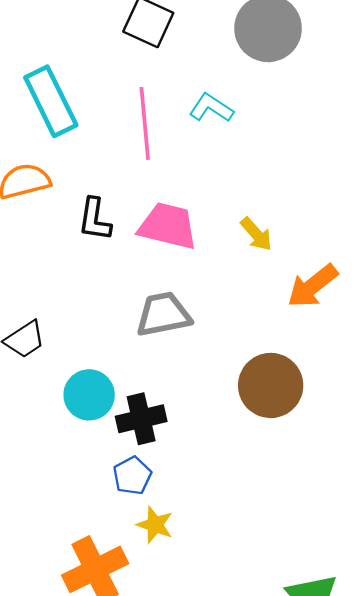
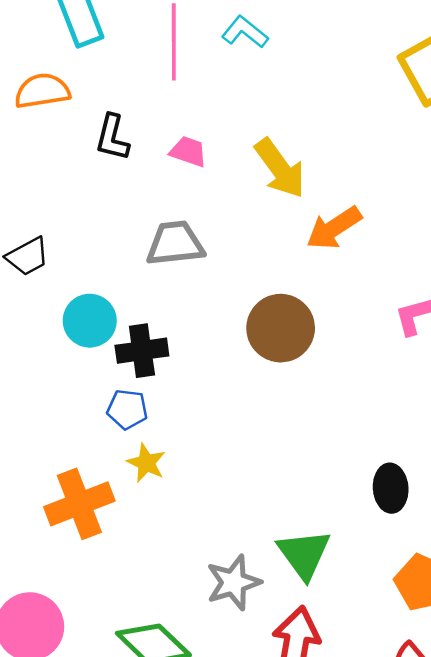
pink trapezoid: (168, 226) -> (188, 151), size x0.6
yellow arrow: (256, 234) -> (280, 168), size x1.6
blue pentagon: (132, 476) -> (127, 409), turned 30

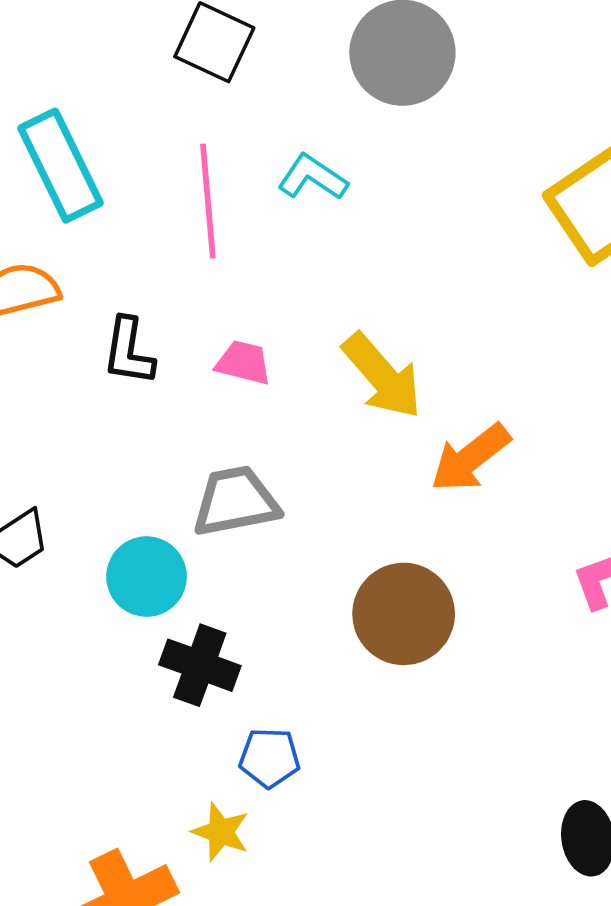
cyan circle: (90, 321) -> (147, 577), moved
black cross: (142, 351) -> (200, 665), turned 33
blue pentagon: (127, 409) -> (270, 758), moved

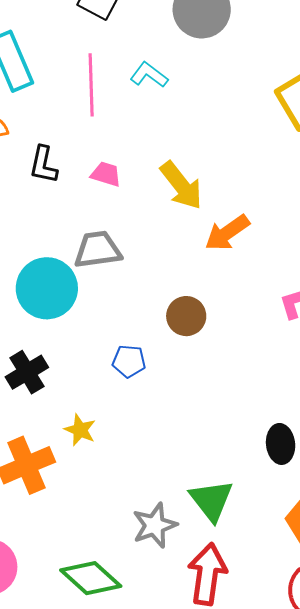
cyan circle: (147, 577) -> (47, 288), size x1.4
brown circle: (404, 614) -> (186, 316), size x0.7
black cross: (200, 665) -> (27, 372), moved, turned 36
blue pentagon: (270, 758) -> (129, 361), moved

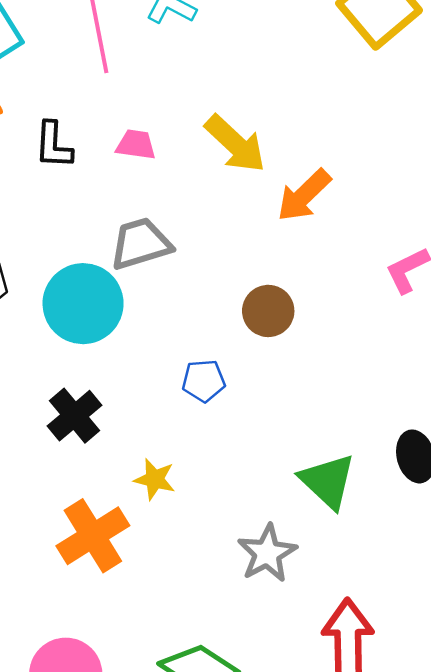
green triangle: (211, 500) -> (328, 481), moved
gray star: (155, 525) -> (267, 553), moved

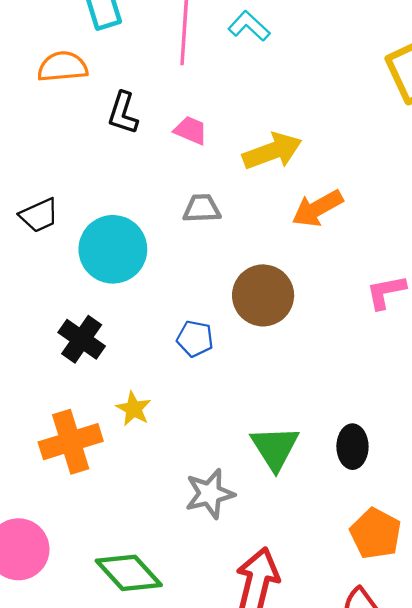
yellow arrow: (235, 144) -> (272, 151), turned -78
gray trapezoid: (141, 244) -> (202, 209), moved, size x0.7
brown circle: (268, 311) -> (263, 295), size x1.4
black cross: (75, 416) -> (82, 339), turned -30

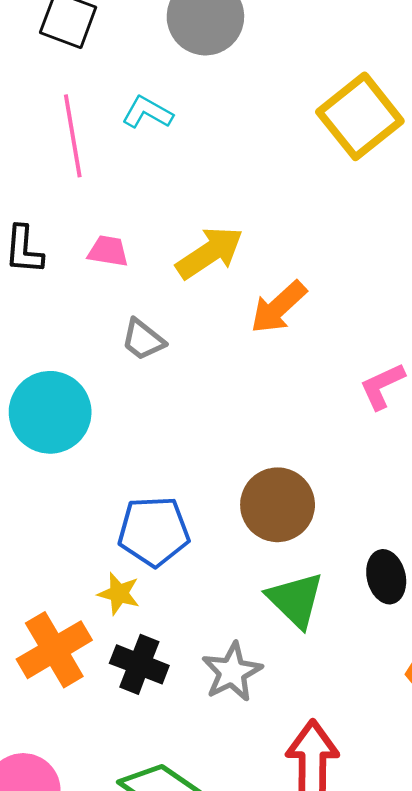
gray trapezoid: (202, 209) -> (143, 340), turned -126
brown circle: (263, 295) -> (278, 505), moved
black cross: (82, 339) -> (139, 664), moved
blue pentagon: (195, 339) -> (154, 531), moved, size x1.6

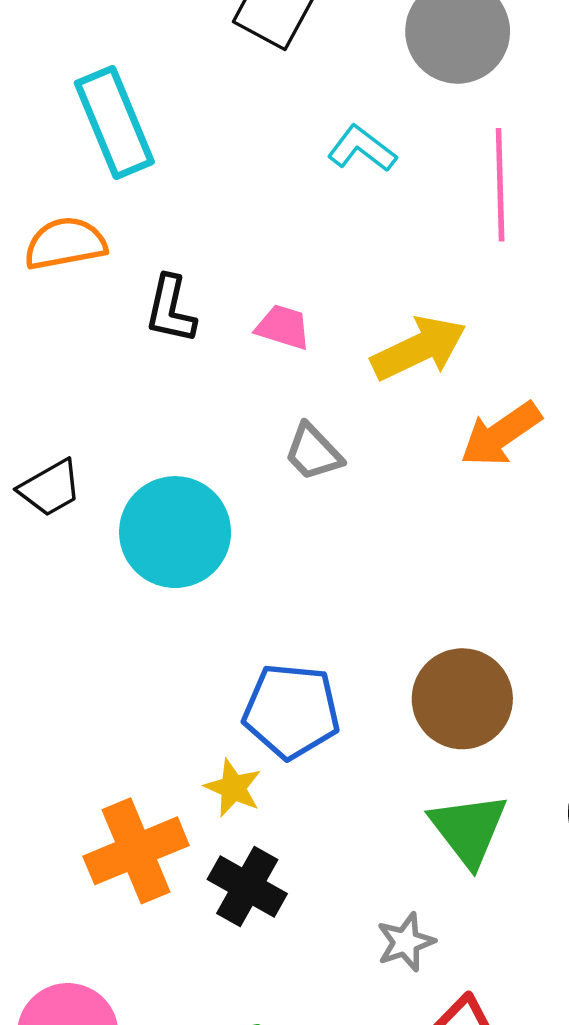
pink line: (73, 136) -> (500, 185), moved
gray star: (232, 672) -> (406, 942), moved, size x0.7

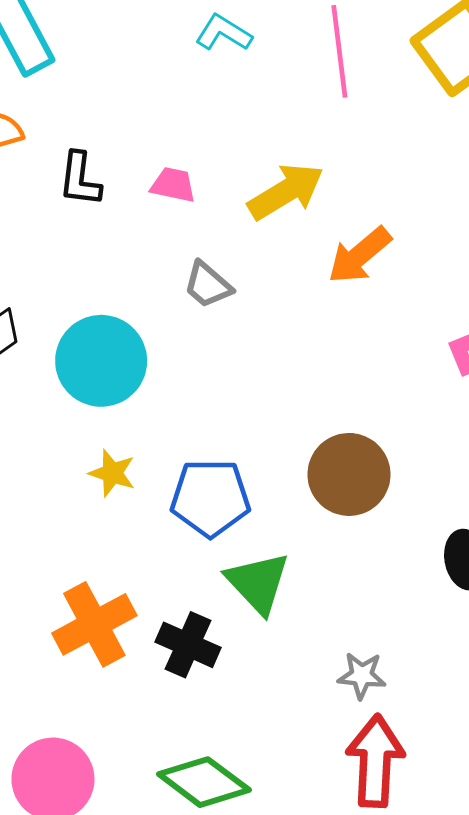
yellow star: (233, 788) -> (112, 473), moved
green triangle: (469, 829) -> (258, 583), moved
gray star: (406, 942) -> (362, 675), moved, turned 30

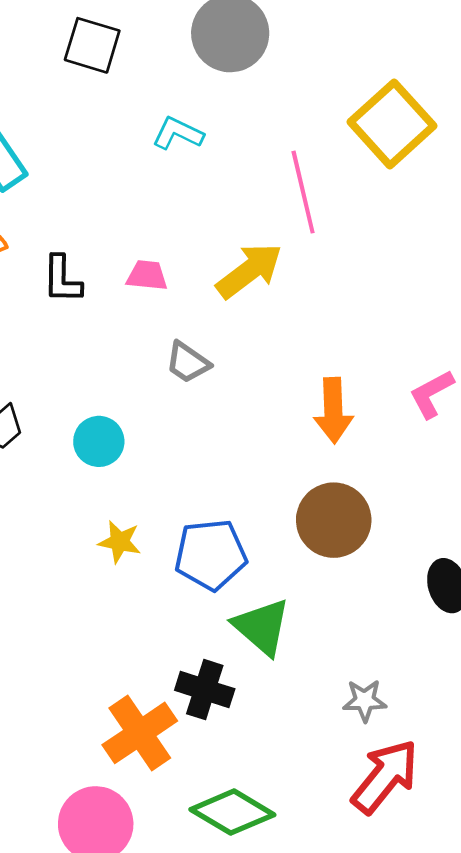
pink line: (339, 51) -> (303, 192), moved
orange arrow: (360, 255) -> (333, 410), moved, turned -46
cyan circle: (101, 361) -> (99, 441), size x0.6
orange cross: (94, 624) -> (140, 733), moved
red arrow: (375, 761) -> (385, 776), turned 42

